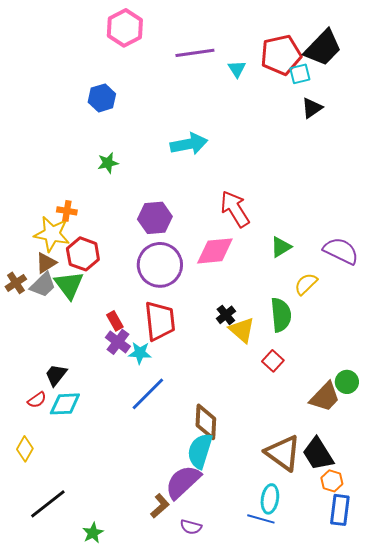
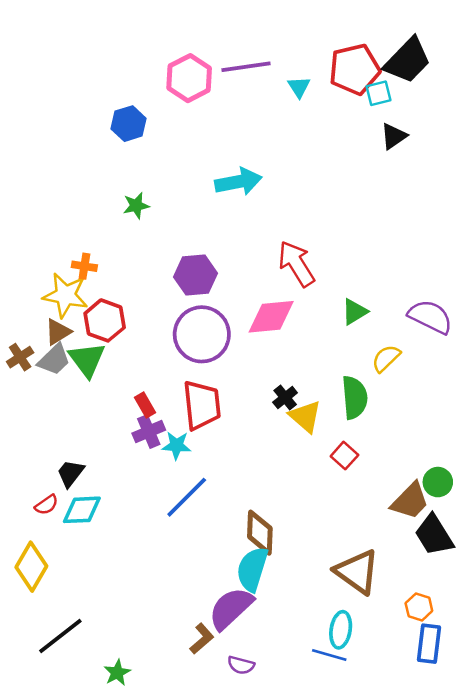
pink hexagon: (125, 28) -> (189, 78), moved
purple cross: (118, 342) -> (149, 432), turned 30
yellow diamond: (25, 449) -> (31, 567), size x1.5
black trapezoid: (318, 454) -> (434, 535), moved

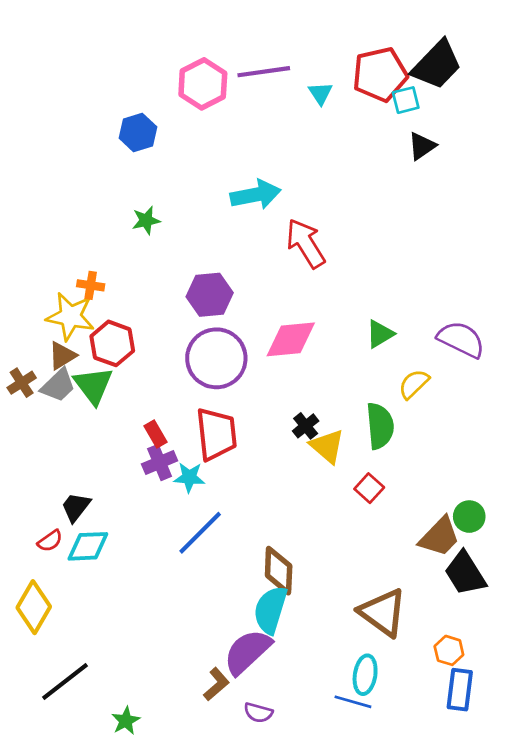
red arrow: (296, 264) -> (306, 243), moved

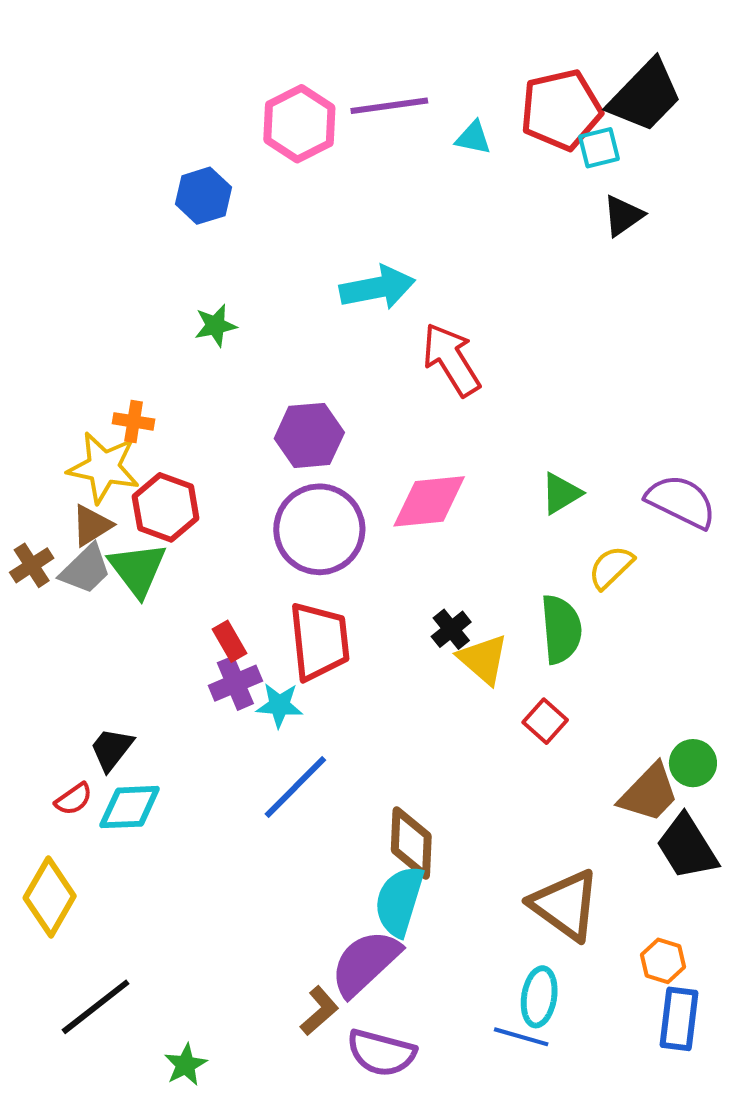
cyan triangle: (320, 93) -> (473, 138), turned -45
purple semicircle: (258, 713) -> (381, 1053), size x1.6

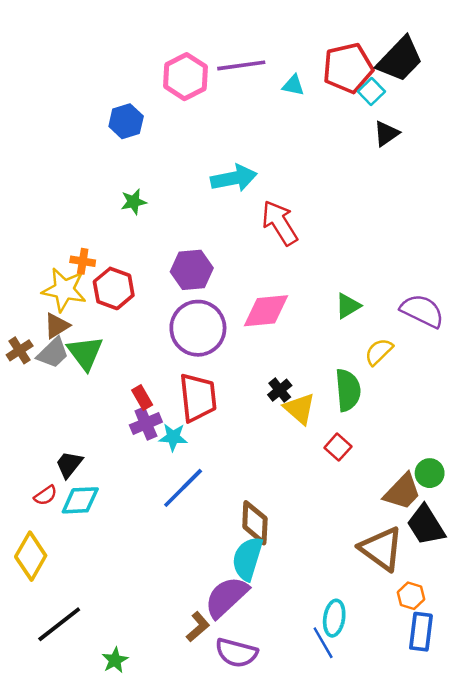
cyan square: (599, 148) -> (371, 91), turned -30
red hexagon: (166, 507) -> (114, 288), moved
brown triangle: (565, 905) -> (381, 549), moved
blue line: (521, 1037) -> (323, 643), turned 44

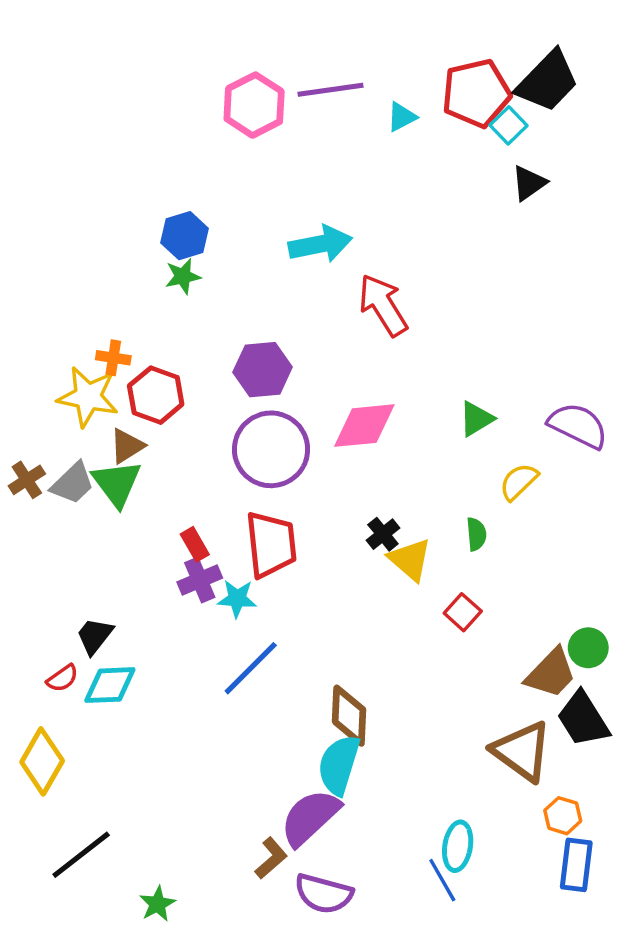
cyan triangle: (293, 85) -> (402, 117), turned -40
blue hexagon: (126, 121) -> (185, 236), moved
brown triangle: (57, 326) -> (127, 446), moved
green semicircle: (348, 390) -> (476, 534), size x0.6

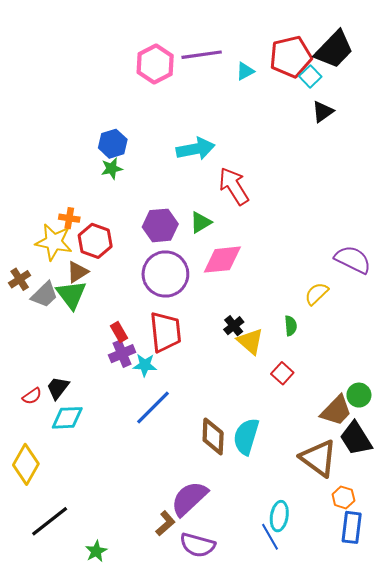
green triangle: (476, 419) -> (201, 222), moved
brown cross: (27, 480) -> (20, 279), moved
red semicircle: (62, 678) -> (32, 396), moved
cyan semicircle: (339, 765) -> (246, 436), moved

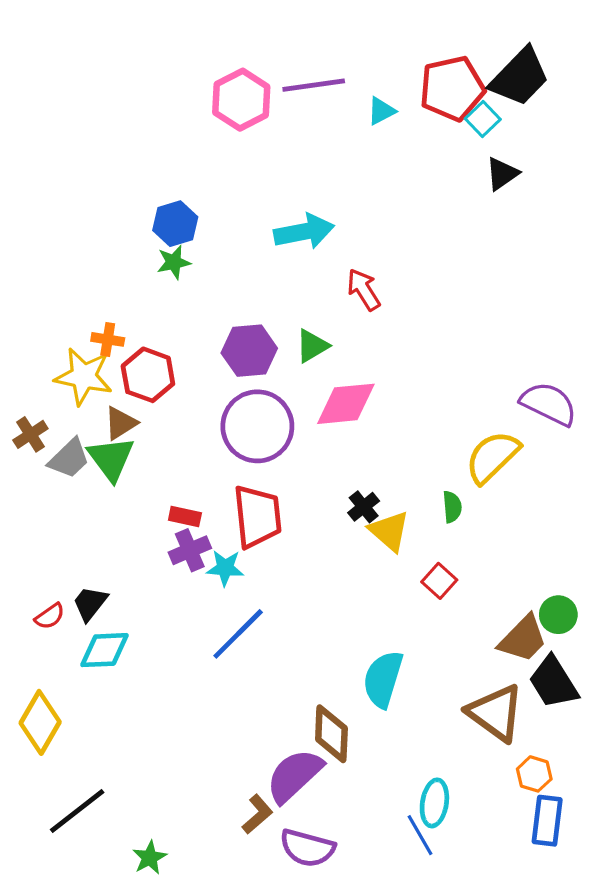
red arrow: (234, 186) -> (364, 290), size x0.7
yellow semicircle: (317, 294) -> (492, 457), size x1.5
red rectangle: (119, 332) -> (185, 516), turned -48
brown diamond: (213, 436) -> (331, 734), moved

